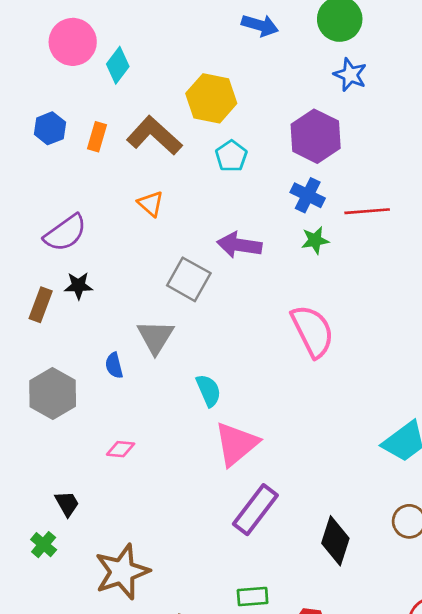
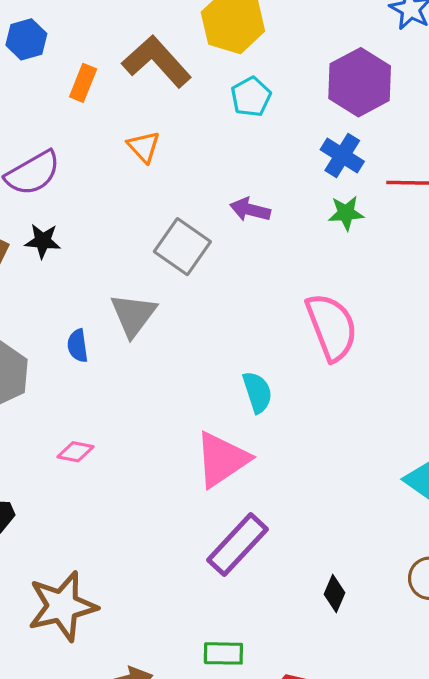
orange rectangle: (97, 137) -> (83, 83), moved
purple arrow: (239, 245) -> (250, 210), size x0.7
cyan semicircle: (209, 390) -> (257, 392), moved
black diamond: (335, 541) -> (334, 594), size x0.6

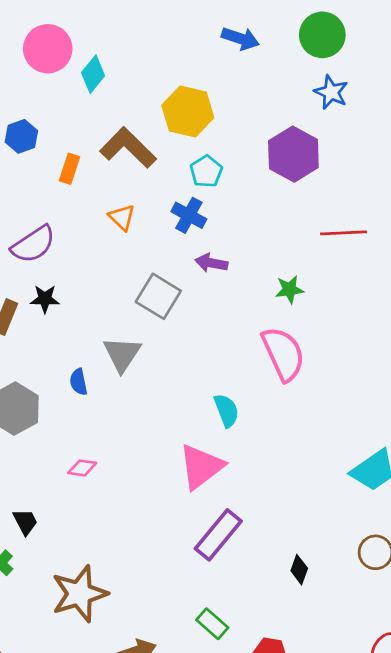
blue cross: (342, 156) -> (189, 215), moved
green star: (346, 213) -> (289, 289), moved
green rectangle: (223, 653) -> (212, 624), turned 44

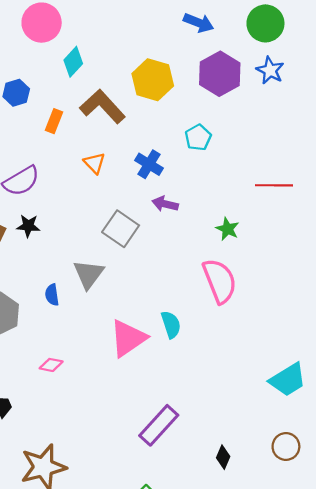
cyan diamond: (93, 74) -> (73, 62), moved
purple hexagon: (293, 154) -> (220, 74), moved
cyan pentagon: (206, 171) -> (198, 137), moved
green star: (289, 289) -> (227, 229), turned 30
pink triangle: (201, 467) -> (128, 338), moved

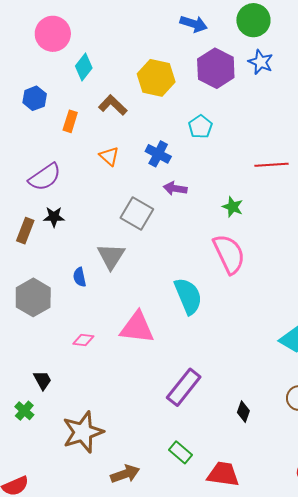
brown L-shape: (103, 107) -> (113, 105), size x0.7
cyan semicircle: (171, 325) -> (188, 296), size x1.5
pink triangle: (128, 338) -> (137, 328), moved, turned 45

